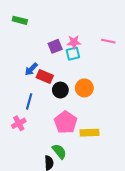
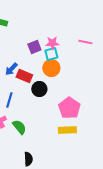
orange circle: (84, 88) -> (51, 68), moved
pink pentagon: (66, 122) -> (69, 108), moved
green semicircle: (59, 151) -> (19, 127), moved

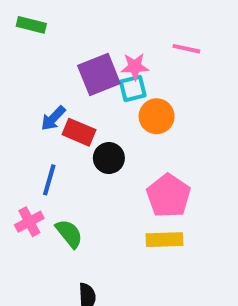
pink line: (85, 42) -> (186, 49), moved
purple square: (34, 47) -> (99, 75), size x1.5
orange circle: (51, 68) -> (157, 116), moved

